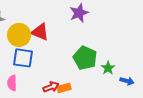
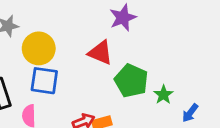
red triangle: (40, 32) -> (100, 53), moved
blue arrow: (127, 81) -> (190, 113), turned 112

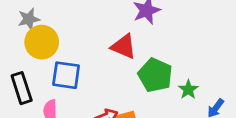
yellow circle: (39, 48) -> (42, 42), moved

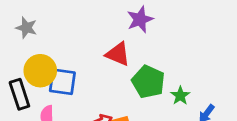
gray star: (29, 19) -> (26, 28), turned 30
yellow circle: (42, 42) -> (40, 71), moved

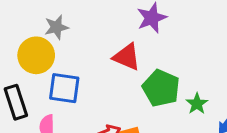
gray star: (26, 28) -> (56, 27), moved, turned -30
yellow circle: (40, 71) -> (36, 55), moved

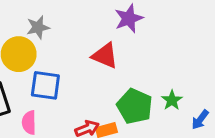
green pentagon: (161, 88) -> (135, 106), moved

